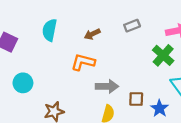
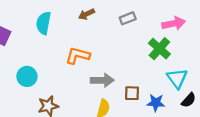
brown arrow: (92, 34) -> (87, 14), moved
cyan circle: (23, 83) -> (27, 76), moved
blue star: (160, 108) -> (156, 103), turned -30

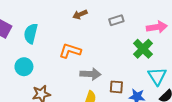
cyan semicircle: (43, 23) -> (31, 33), moved

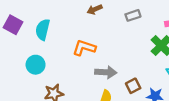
brown square: (116, 87) -> (133, 86), turned -32

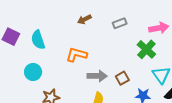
cyan semicircle: (43, 30) -> (38, 40), turned -30
brown square: (133, 86) -> (122, 78), moved

